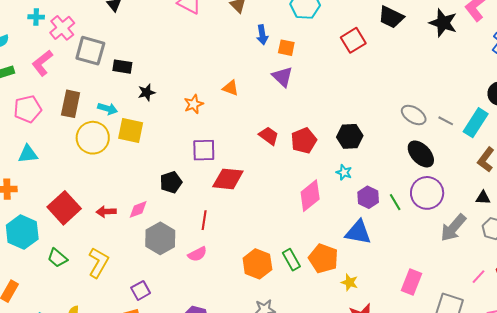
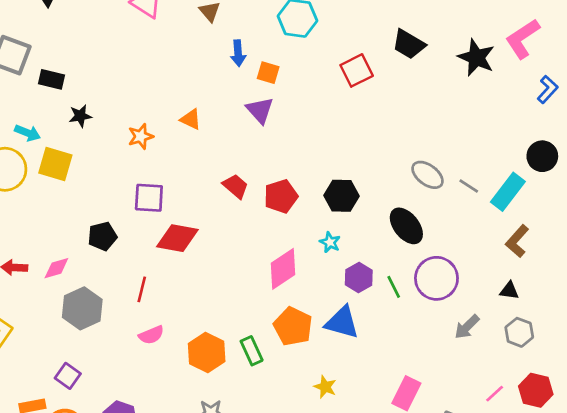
black ellipse: (421, 154) -> (406, 226), moved
gray arrow: (453, 228) -> (467, 327), size x0.7
pink semicircle: (197, 254) -> (151, 335), moved
orange pentagon: (323, 258) -> (293, 326), moved
purple square: (141, 290) -> (68, 376), moved, turned -30

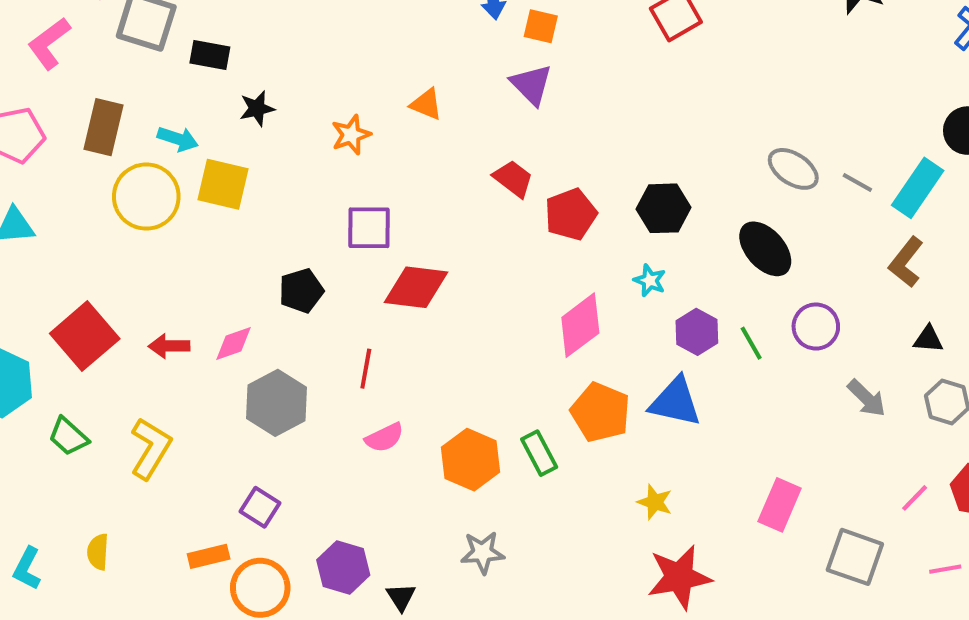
red trapezoid: (236, 186) -> (513, 179), moved
brown L-shape: (517, 241) -> (906, 262), moved
purple circle: (436, 278) -> (816, 327), size x0.7
gray arrow: (467, 327) -> (867, 398), turned -88

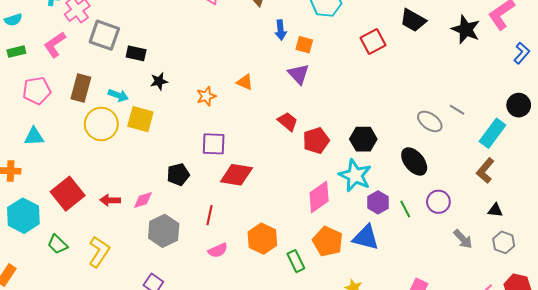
gray line: (857, 182) -> (457, 110), moved
cyan star: (650, 280) -> (355, 175), size x2.0
orange hexagon: (471, 460) -> (262, 239), moved

